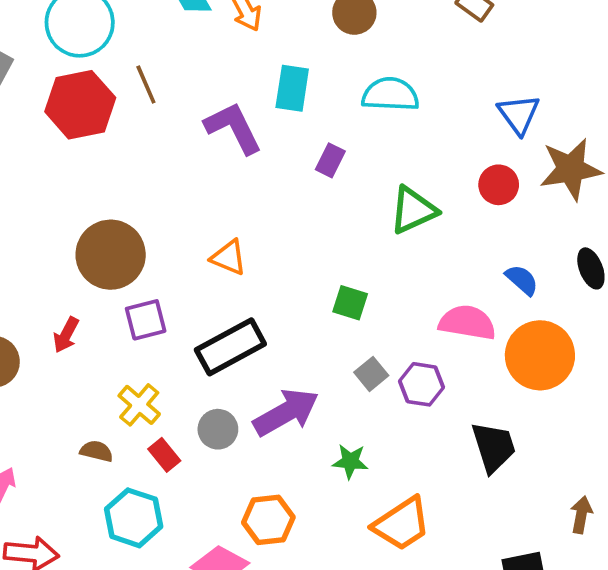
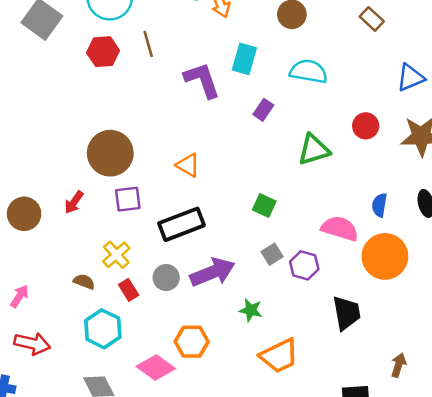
red hexagon: (80, 105) -> (103, 52), size x0.7
blue triangle: (519, 114) -> (411, 78), moved, turned 36
red circle: (499, 185) -> (366, 126), moved
blue semicircle: (522, 280) -> (379, 205), turned -130

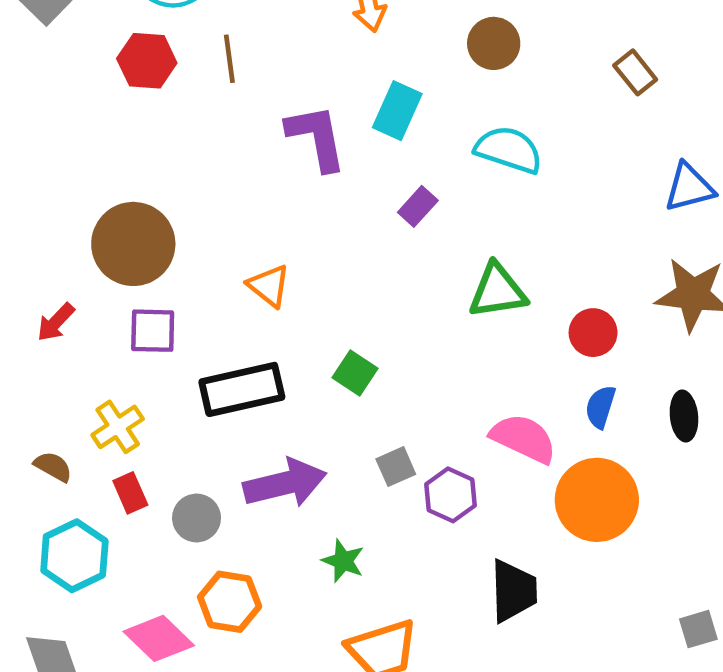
red circle: (366, 126) -> (593, 333), moved
green square: (264, 205) -> (355, 373), moved
gray circle: (166, 278) -> (197, 518), moved

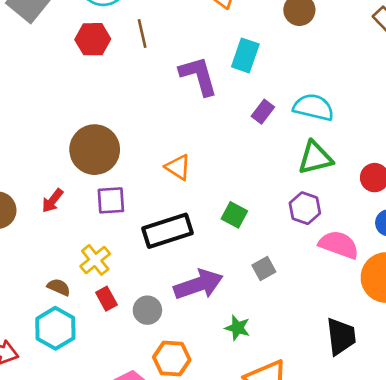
cyan semicircle: (509, 150) -> (313, 107), moved
purple hexagon: (451, 495) -> (305, 208), moved
cyan hexagon: (74, 556) -> (55, 328), moved

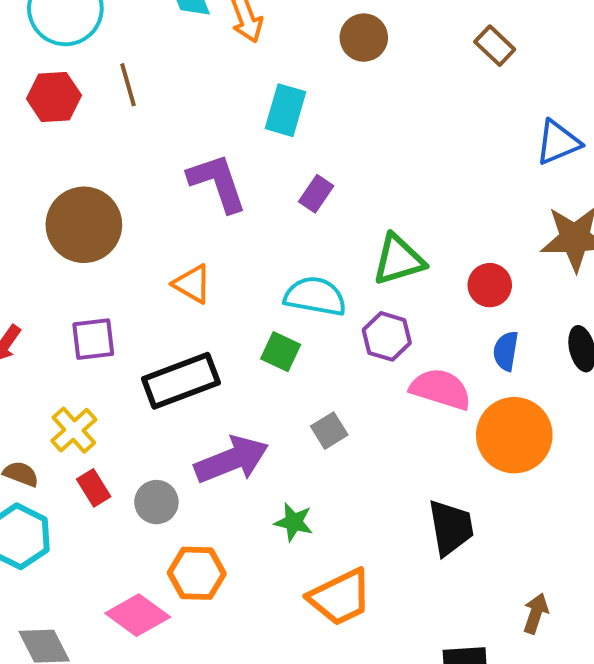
purple L-shape: (198, 76) -> (217, 183), moved
cyan semicircle: (313, 107) -> (315, 296), moved
brown circle: (95, 150) -> (84, 225), moved

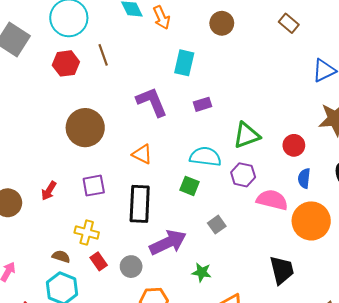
purple rectangle: (316, 194) -> (203, 104), turned 42
black rectangle: (181, 381) -> (140, 204), turned -63
yellow cross: (74, 430) -> (87, 233), turned -30

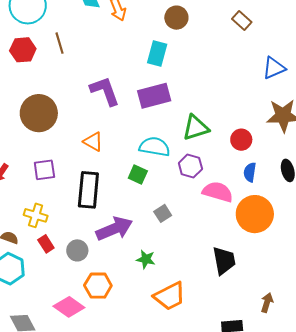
cyan rectangle: (184, 63) -> (157, 53), moved
purple rectangle: (203, 104) -> (154, 96), size x1.8

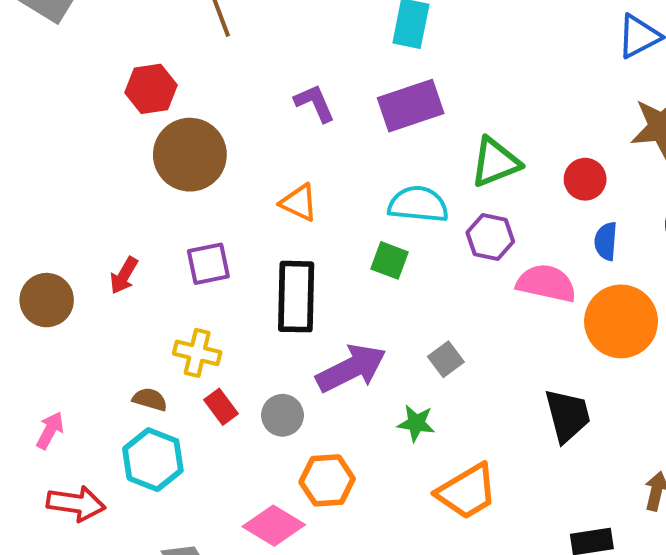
red hexagon: (23, 50) -> (151, 89), moved
purple L-shape: (105, 91) -> (315, 103), size x0.7
gray square: (163, 213) -> (446, 359), moved

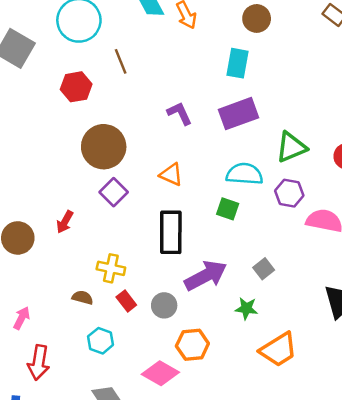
red hexagon: (151, 89) -> (76, 87), moved
purple square: (208, 264) -> (114, 192), moved, turned -32
cyan hexagon: (153, 460) -> (101, 341), moved, size x0.7
red arrow: (76, 504) -> (39, 362), turned 92

